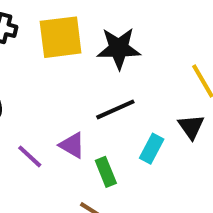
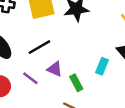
black line: (115, 109) -> (39, 47), moved

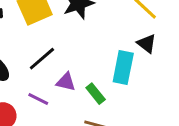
cyan rectangle: (102, 66) -> (123, 67), size x1.5

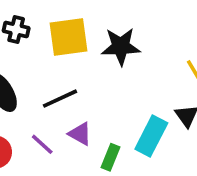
green rectangle: (96, 94) -> (111, 157), turned 45

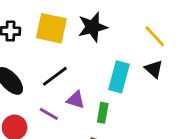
yellow square: (69, 37) -> (51, 28), turned 32
cyan rectangle: (151, 136) -> (119, 77), moved

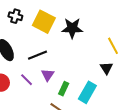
cyan rectangle: (119, 77) -> (87, 92), moved
purple triangle: (76, 100) -> (48, 75), turned 32

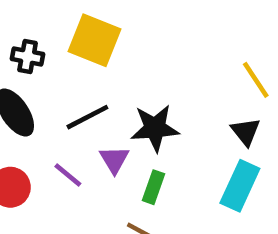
black cross: (15, 16) -> (28, 56), moved
black star: (72, 28) -> (155, 128), moved
cyan rectangle: (87, 92) -> (240, 186), moved

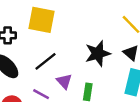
black star: (155, 128) -> (98, 53), moved

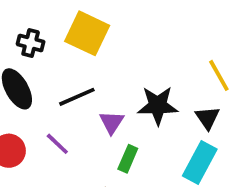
purple triangle: (64, 81) -> (112, 122), moved

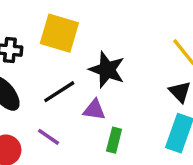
black star: (158, 106) -> (107, 70), moved, turned 30
purple triangle: (112, 122) -> (94, 110), turned -45

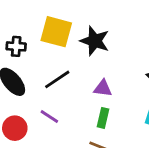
black star: (107, 70) -> (95, 41), moved
purple triangle: (94, 110) -> (103, 88), moved

